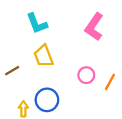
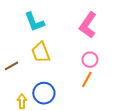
pink circle: (86, 75) -> (90, 60), moved
orange line: (110, 82) -> (87, 79), moved

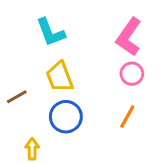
pink circle: (90, 60) -> (132, 74), moved
blue circle: (44, 93) -> (66, 117), moved

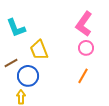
cyan L-shape: (50, 32) -> (16, 28), moved
blue circle: (66, 117) -> (28, 76), moved

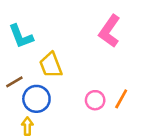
pink circle: (86, 48) -> (95, 100), moved
orange line: (83, 76) -> (121, 99), moved

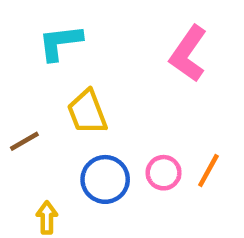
cyan L-shape: (21, 36) -> (60, 42), moved, turned 104
blue circle: (36, 99) -> (105, 179), moved

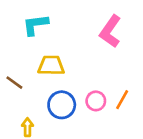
yellow trapezoid: (87, 112) -> (51, 65), turned 112
brown line: (24, 141) -> (14, 83), turned 66

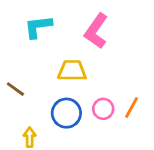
pink L-shape: (110, 31) -> (96, 31), moved
yellow trapezoid: (51, 65) -> (72, 71), moved

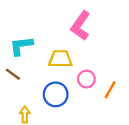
cyan L-shape: (38, 27) -> (21, 46), moved
pink circle: (103, 109) -> (86, 79), moved

